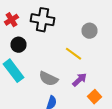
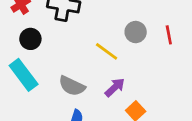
gray circle: (90, 31) -> (136, 32), moved

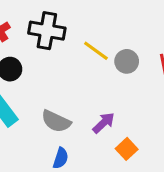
yellow line: (107, 51) -> (96, 51), moved

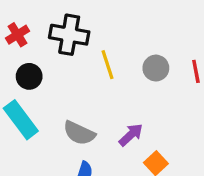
yellow line: (96, 51) -> (108, 65), moved, turned 36

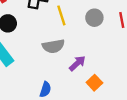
gray semicircle: (79, 133) -> (53, 46), moved, turned -35

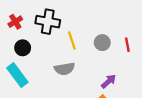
purple arrow: (77, 63) -> (109, 81), moved

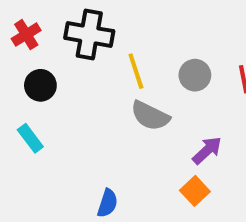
gray semicircle: (65, 69) -> (150, 116), moved, turned 36
cyan rectangle: (17, 75) -> (30, 138), size x0.6

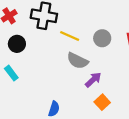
yellow line: (136, 71) -> (70, 36), turned -48
purple arrow: (207, 150) -> (93, 80), moved

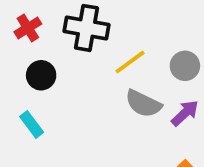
yellow line: (70, 36) -> (130, 62), turned -60
purple arrow: (93, 80) -> (185, 113), moved

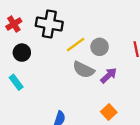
gray circle: (185, 66) -> (100, 47), moved

